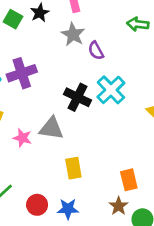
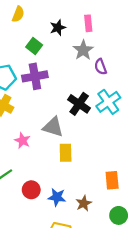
green square: (13, 19) -> (34, 46), moved
pink star: (22, 138) -> (22, 141), moved
yellow rectangle: (73, 168) -> (66, 153), moved
brown star: (119, 206) -> (84, 203), moved

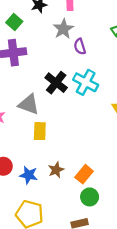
cyan cross: (108, 102) -> (86, 82), turned -30
orange rectangle: (112, 180) -> (84, 174), moved, turned 42
brown star: (84, 203) -> (56, 170), moved

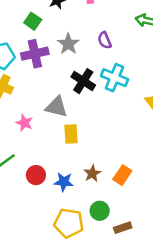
gray star: (63, 29) -> (68, 44), moved
green circle: (90, 197) -> (100, 211), moved

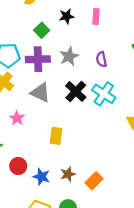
gray triangle: (56, 107) -> (40, 93), moved

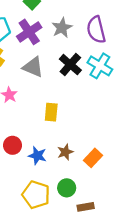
purple cross: (38, 59) -> (29, 32), turned -30
purple semicircle: (101, 59) -> (96, 30), size x1.6

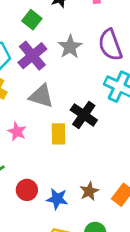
black cross: (70, 65) -> (84, 115), moved
yellow rectangle: (51, 112) -> (59, 134), moved

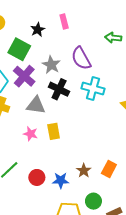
green square: (32, 20) -> (19, 49), size x1.5
black cross: (84, 115) -> (59, 89), moved
pink star: (17, 132) -> (30, 134), moved

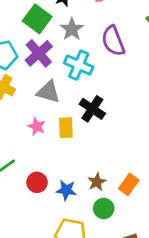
gray star: (51, 65) -> (72, 29), moved
cyan cross: (93, 88) -> (79, 65), moved
black cross: (59, 89) -> (92, 109), moved
green circle: (93, 201) -> (104, 208), moved

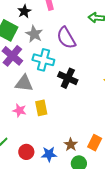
black cross: (92, 109) -> (68, 78), moved

